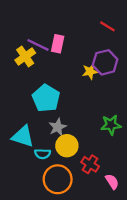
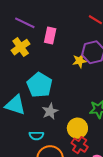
purple line: (38, 45) -> (25, 23), moved
cyan triangle: (23, 136) -> (15, 105), moved
yellow circle: (67, 146) -> (77, 128), moved

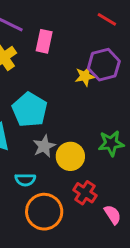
yellow circle: (77, 128) -> (70, 156), moved

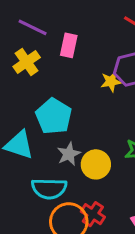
cyan semicircle: (25, 180) -> (49, 189), size x1.6
red cross: (85, 193) -> (93, 214), moved

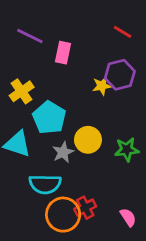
yellow cross: (27, 62) -> (22, 91), moved
yellow circle: (96, 164) -> (88, 140), moved
red cross: (93, 214) -> (85, 208), turned 30

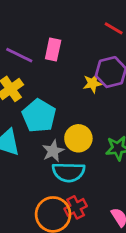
purple line: (30, 36) -> (19, 55), moved
cyan semicircle: (45, 184) -> (69, 172), moved

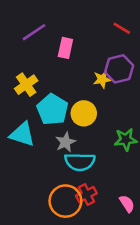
purple line: (19, 55) -> (34, 32), moved, turned -60
yellow circle: (78, 138) -> (84, 113), moved

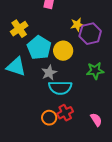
purple hexagon: (119, 69) -> (90, 34), moved
orange circle: (65, 201) -> (49, 118), size x0.6

